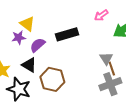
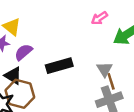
black rectangle: (67, 34) -> (59, 66), moved
brown hexagon: (52, 79) -> (20, 94), moved

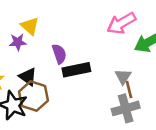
pink arrow: (99, 18) -> (121, 23), size x1.6
purple semicircle: (23, 52) -> (59, 54), moved, turned 108

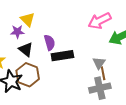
black triangle: (28, 77) -> (26, 49), moved

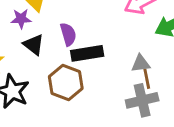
gray triangle: (99, 63) -> (141, 64), turned 48
brown hexagon: (28, 75) -> (66, 82), moved

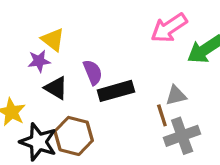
brown line: (147, 79) -> (162, 115), moved
brown hexagon: (66, 82) -> (74, 136), moved

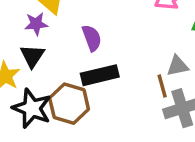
black triangle: (56, 88) -> (32, 56), moved, turned 30
black rectangle: (116, 91) -> (100, 75), moved

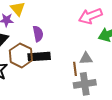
brown hexagon: (69, 104) -> (21, 55), moved

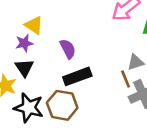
brown hexagon: (21, 55) -> (62, 105), moved

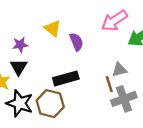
yellow triangle: (34, 25) -> (53, 28), moved
purple semicircle: (68, 49) -> (76, 42), moved

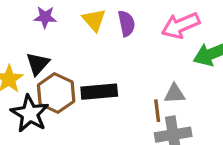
purple semicircle: (76, 42) -> (126, 23), moved
purple star: (20, 45) -> (45, 17), moved
brown hexagon: (50, 104) -> (56, 93), moved

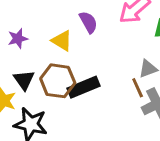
yellow triangle: (94, 20) -> (62, 41), moved
brown hexagon: (56, 93) -> (58, 81), moved

